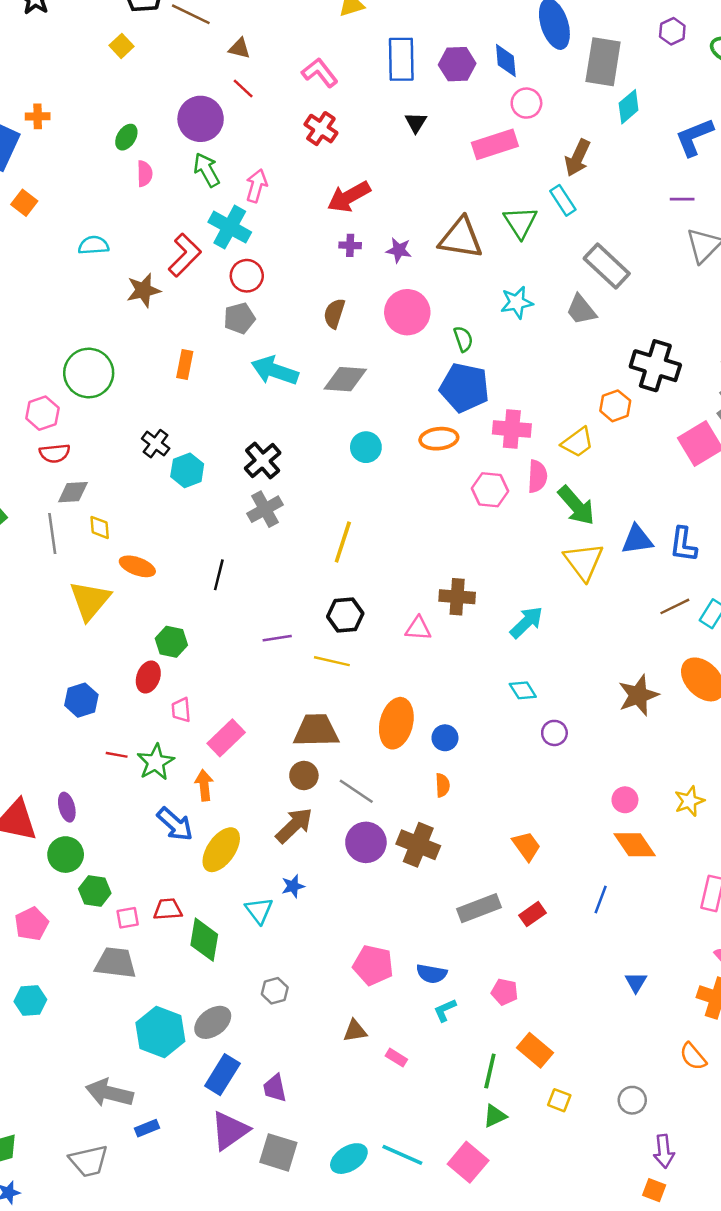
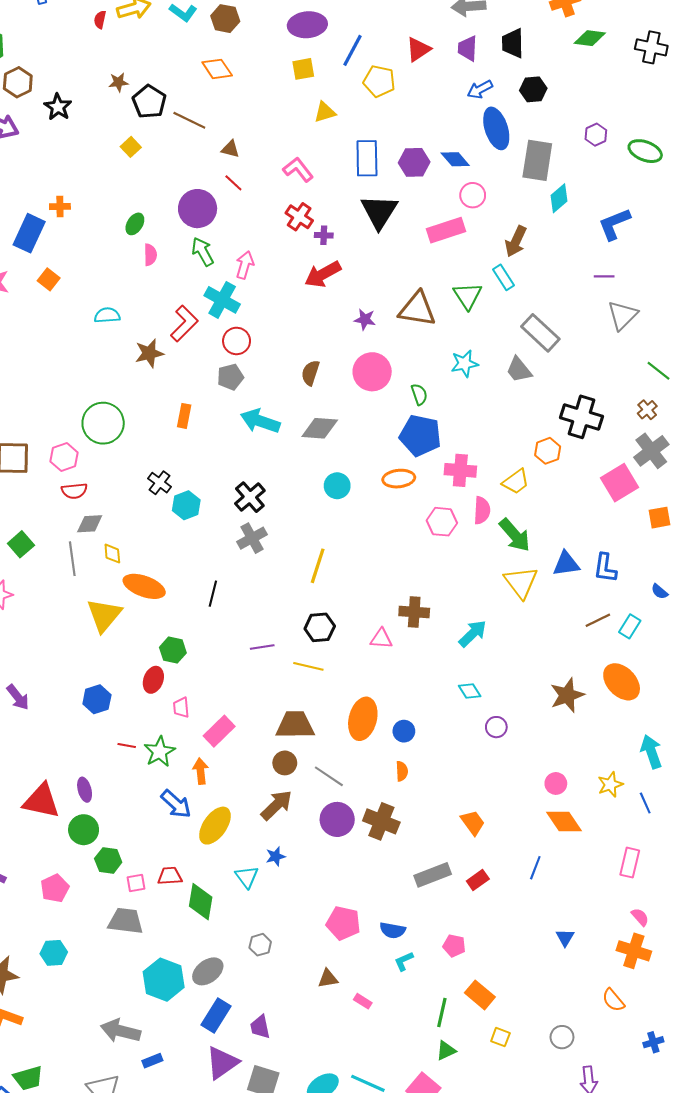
blue diamond: (506, 60) -> (455, 159), turned -36
black triangle: (416, 123) -> (379, 212), size x2.0
purple cross: (350, 245) -> (324, 235), moved
orange ellipse: (137, 566) -> (144, 586), size x1.4

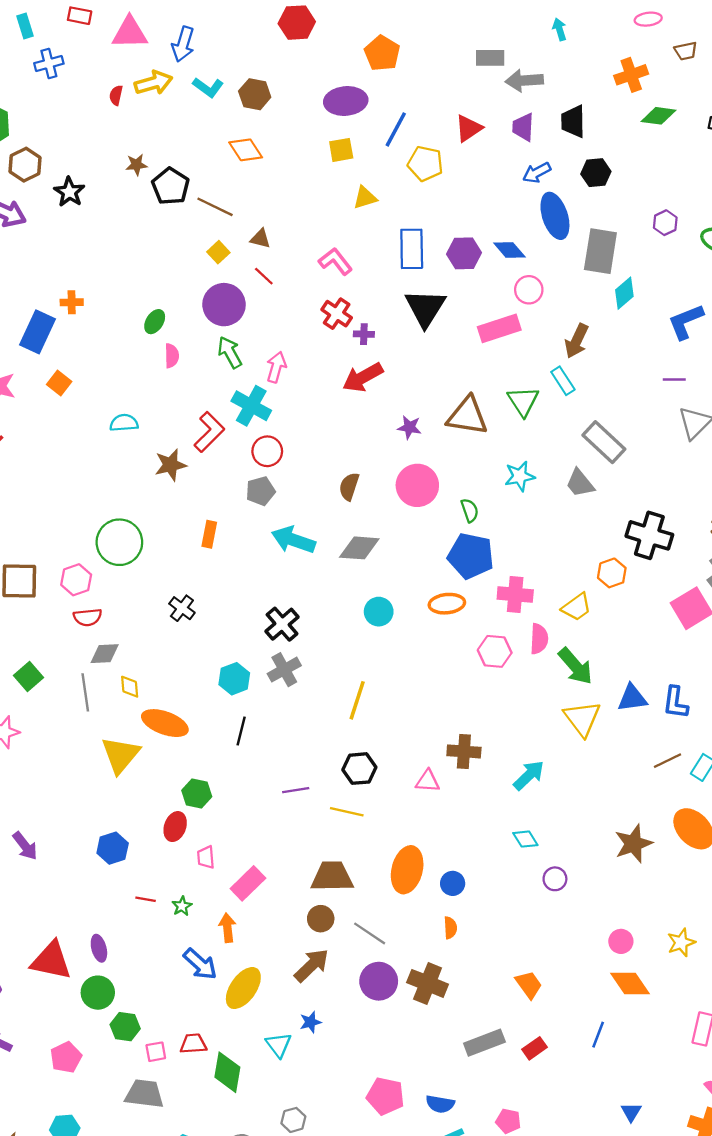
yellow square: (131, 147) -> (218, 252), moved
cyan hexagon: (186, 505) -> (234, 679), moved
green star: (160, 752) -> (182, 906), size x0.6

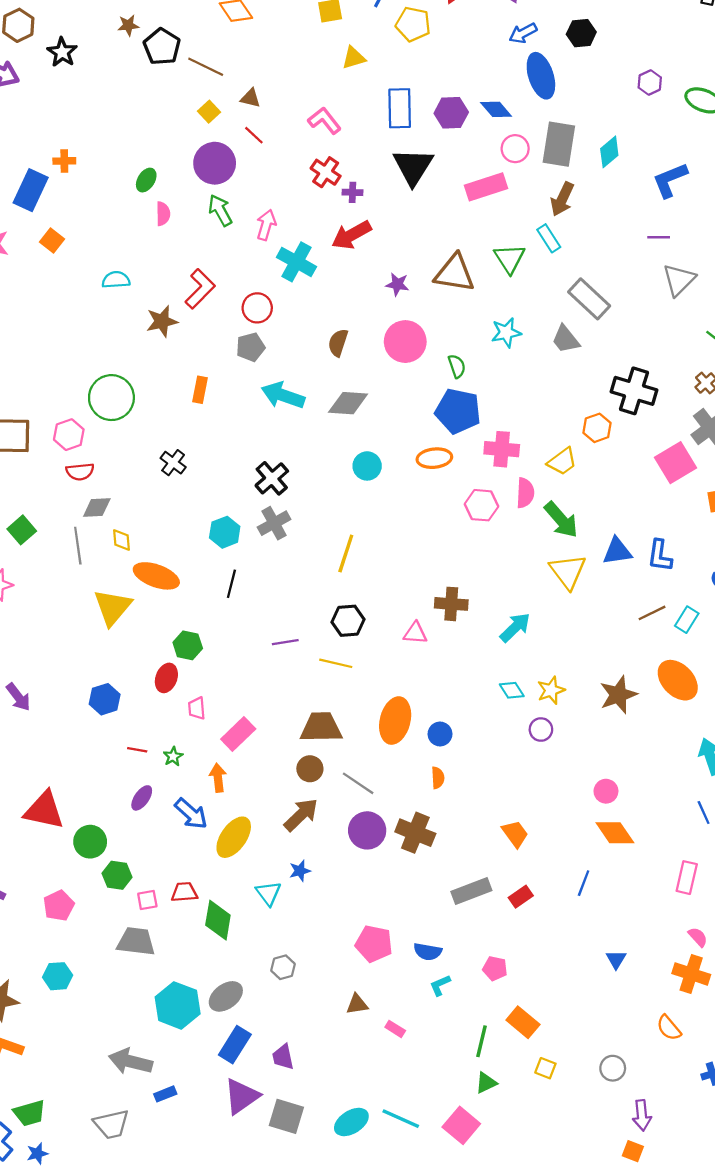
gray rectangle: (600, 251) -> (559, 144), moved
cyan cross: (251, 406) -> (296, 262), moved
yellow star: (681, 943) -> (551, 690), moved
purple ellipse: (99, 948) -> (142, 798), moved, turned 50

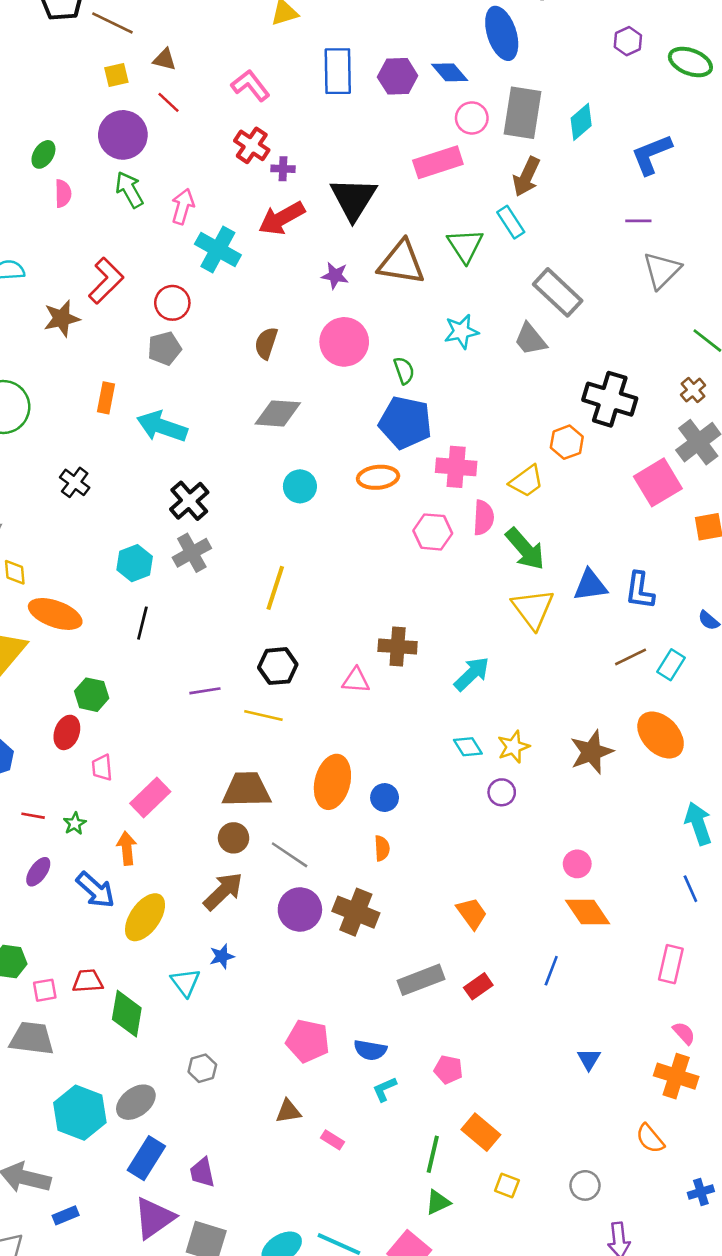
yellow square: (209, 112) -> (116, 75), turned 30
black triangle: (413, 167) -> (353, 199), moved
cyan arrow: (283, 395) -> (162, 427), moved

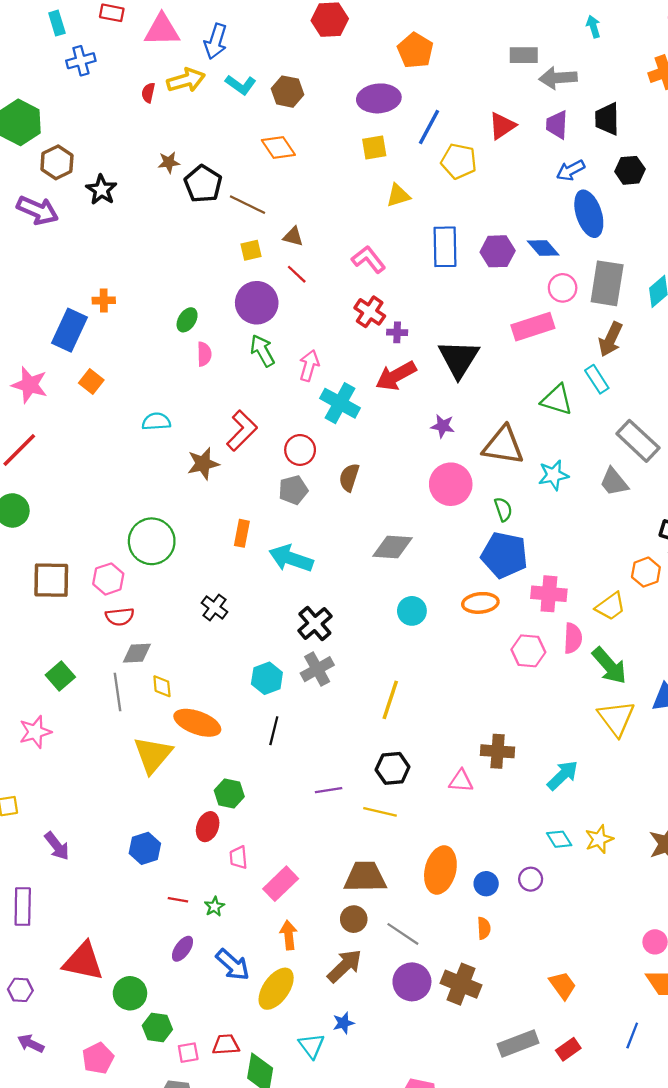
green triangle: (465, 246) -> (557, 400), turned -40
brown triangle: (401, 262) -> (503, 445), moved
brown semicircle: (266, 343) -> (349, 477), moved
purple circle: (502, 792) -> (531, 879), moved
orange arrow: (127, 848) -> (289, 935), moved

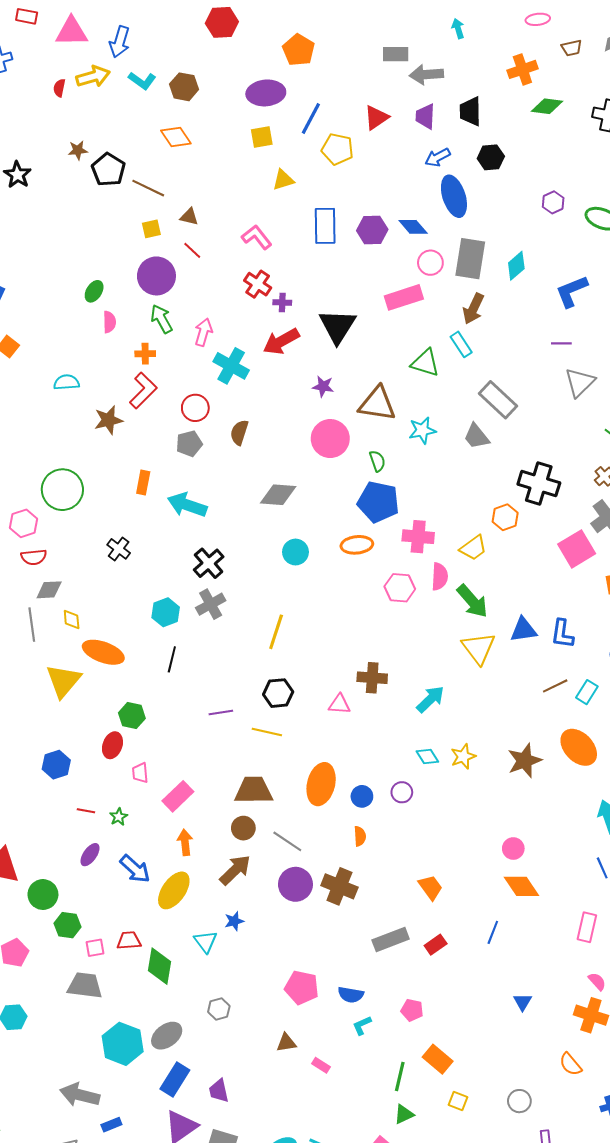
orange cross: (104, 300) -> (145, 354), moved

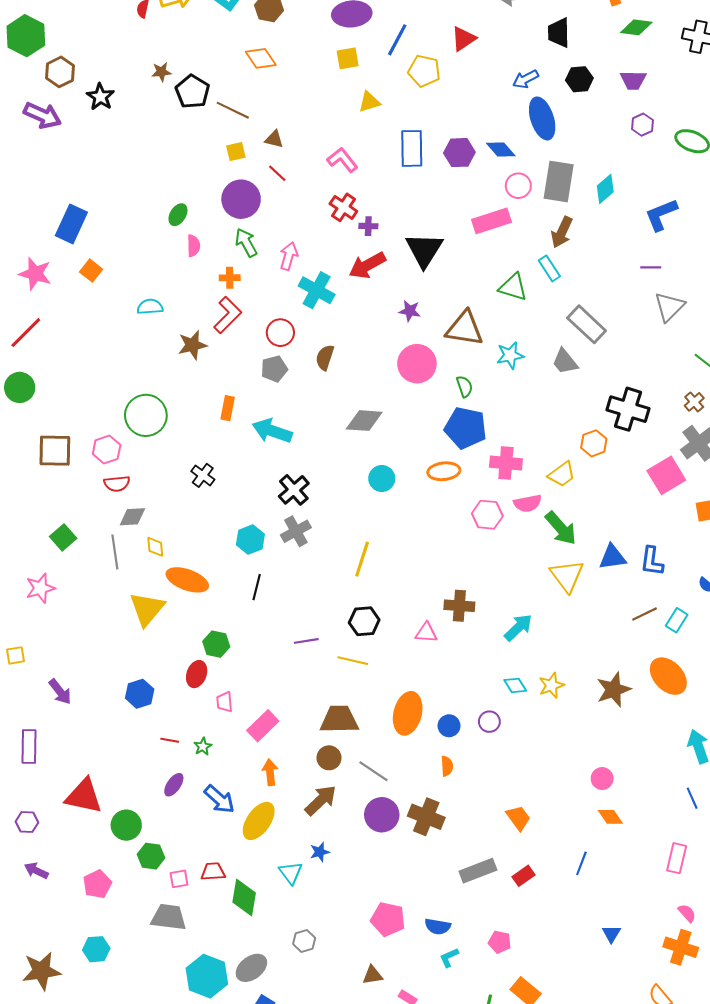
purple trapezoid: (425, 116) -> (633, 80), moved, turned -92
pink semicircle: (440, 577) -> (528, 503), turned 76
orange diamond: (521, 886) -> (610, 817), size x0.7

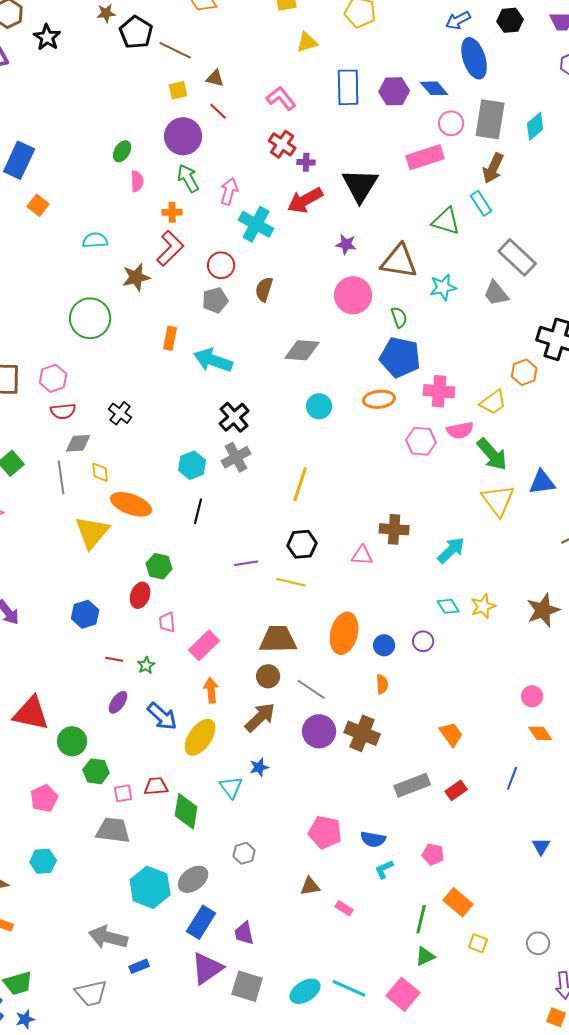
green circle: (146, 415) -> (90, 318), moved
black cross: (203, 475) -> (120, 413), moved

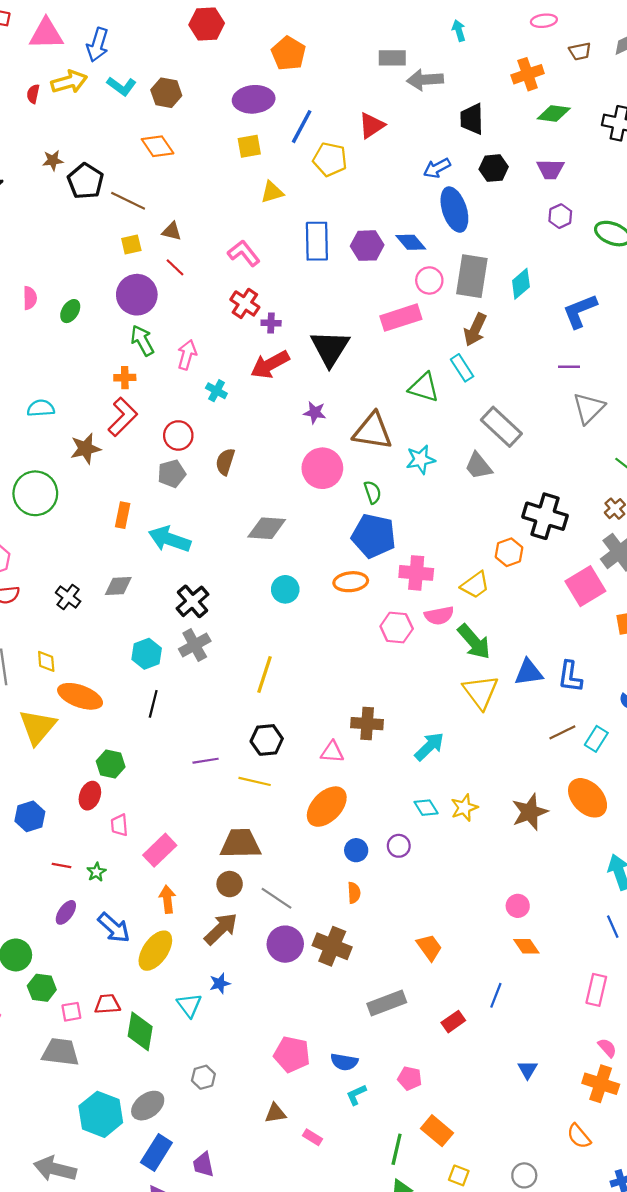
pink semicircle: (137, 181) -> (30, 298), moved
cyan cross: (256, 224) -> (216, 391), size x0.6
gray diamond: (78, 443) -> (118, 586), moved
orange ellipse: (344, 633) -> (327, 807), moved, turned 30
red rectangle: (456, 790) -> (453, 1022), moved

